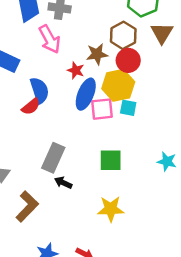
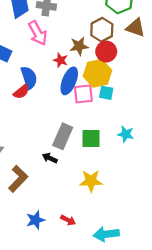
brown triangle: (162, 33) -> (136, 28), turned -42
gray rectangle: (53, 158) -> (63, 136), moved
cyan star: (167, 161) -> (126, 134), moved

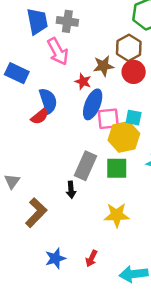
yellow hexagon: (97, 73) -> (124, 137), moved
black arrow: (50, 158) -> (71, 190), turned -120
red arrow: (68, 220) -> (91, 258), turned 88

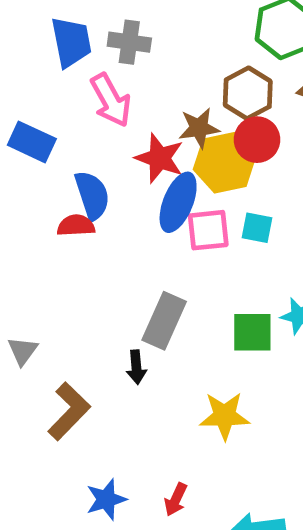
red star: (83, 82) -> (160, 158), size x1.5
red semicircle: (40, 116) -> (76, 226), turned -144
yellow hexagon: (124, 137) -> (225, 163), moved
green square: (117, 168) -> (252, 332), moved

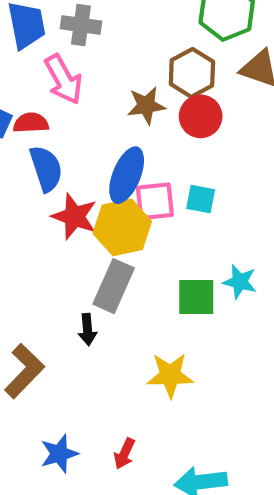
red star: (160, 158) -> (74, 216), moved
yellow hexagon: (225, 163) -> (122, 227), moved
red semicircle: (76, 226) -> (31, 123), moved

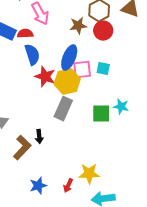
black arrow: (87, 330) -> (39, 137), moved
yellow star: (170, 375) -> (89, 174), moved

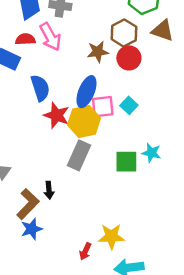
red semicircle: (25, 34) -> (25, 39), moved
cyan square: (103, 69) -> (129, 105), turned 32
blue star: (38, 186) -> (32, 229), moved

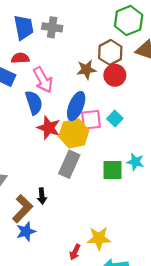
pink arrow: (50, 37) -> (43, 80), moved

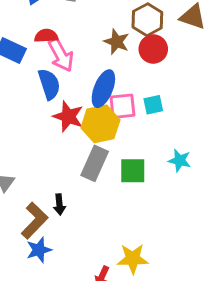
red semicircle: (20, 58) -> (46, 36), moved
brown star: (86, 70) -> (117, 42), turned 30
cyan square: (115, 119) -> (153, 105), turned 35
green square: (113, 170) -> (133, 171), moved

